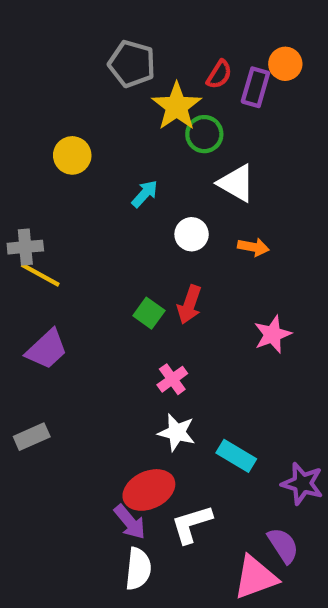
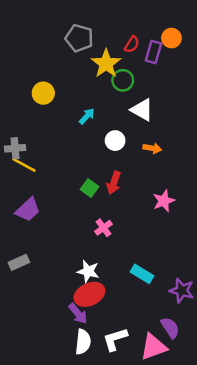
white star: (177, 432) -> (88, 271), moved
white L-shape: (192, 524) -> (115, 339), moved

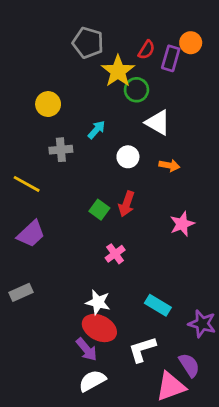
gray cross: (15, 148) -> (61, 150), moved
red ellipse: (89, 294) -> (99, 328), turned 52
white L-shape: (115, 339) -> (142, 349), moved
white semicircle: (83, 342) -> (92, 381), turned -125

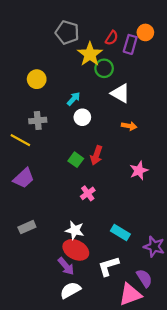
gray cross: (61, 150) -> (38, 121), moved
white circle: (128, 157) -> (82, 117), moved
gray rectangle: (21, 292) -> (27, 227), moved

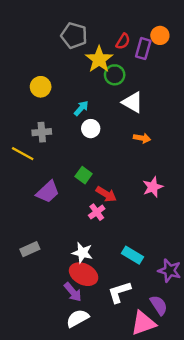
red arrow: (96, 155) -> (106, 194), moved, turned -78
purple trapezoid: (24, 178) -> (48, 192), moved

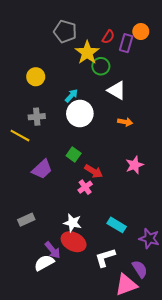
white circle: (91, 129) -> (80, 114), size x1.6
purple arrow: (73, 292) -> (53, 250), moved
white semicircle: (78, 318) -> (44, 263), moved

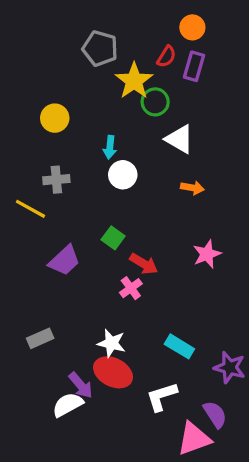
orange circle: (141, 32) -> (192, 27), moved
cyan arrow: (71, 96) -> (110, 147), turned 144
white circle: (80, 114) -> (123, 175), size x0.7

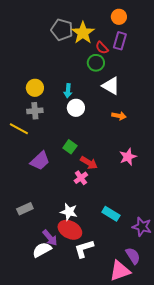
red semicircle: (166, 57) -> (102, 48), moved, turned 104
yellow star: (134, 81) -> (83, 33), moved
yellow circle: (55, 118) -> (35, 88), moved
white L-shape: (162, 397) -> (84, 249), moved

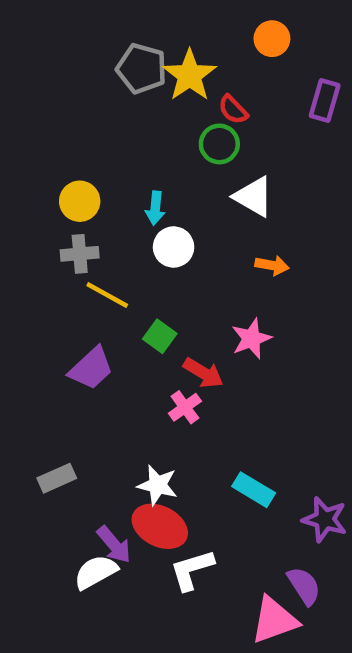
purple rectangle: (120, 41) -> (325, 100), moved
yellow line: (19, 129) -> (107, 295), moved
pink star: (128, 157) -> (251, 339), moved

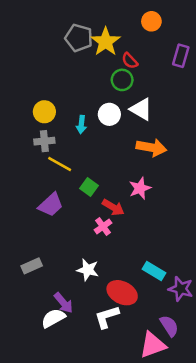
cyan arrow: (155, 208) -> (81, 125), moved
white circle: (174, 247) -> (109, 114), moved
orange arrow: (272, 265) -> (151, 147), size x1.6
cyan rectangle: (254, 490) -> (154, 271), moved
red ellipse: (160, 526) -> (122, 293), moved

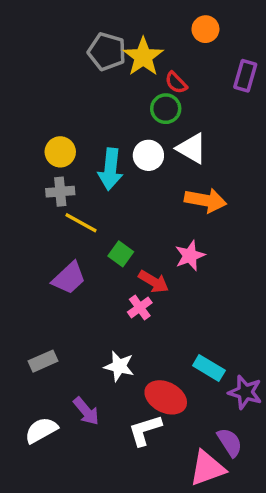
cyan arrow: (81, 125) -> (110, 169), size x1.6
white semicircle: (53, 318) -> (41, 430), moved

